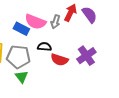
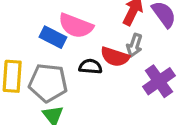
gray arrow: (55, 22) -> (134, 45), moved
red semicircle: (59, 60) -> (115, 57), moved

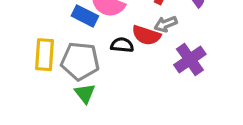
gray arrow: (134, 45) -> (166, 24), turned 50

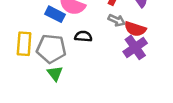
gray arrow: (166, 24) -> (117, 20), turned -133
red semicircle: (146, 35) -> (135, 29), moved

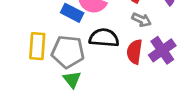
red semicircle: (135, 29) -> (135, 52), moved, turned 80
black semicircle: (83, 36) -> (104, 38), size x1.5

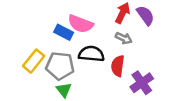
yellow rectangle: (37, 46) -> (34, 61), turned 35
purple cross: (162, 50) -> (142, 83), moved

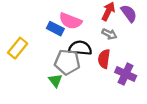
yellow rectangle: (34, 61) -> (18, 48), moved
gray pentagon: (60, 66) -> (67, 62), moved
purple cross: (142, 83) -> (126, 74), turned -30

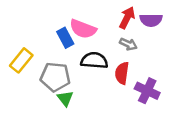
purple semicircle: (129, 13) -> (151, 20), turned 126
blue rectangle: (55, 29) -> (65, 38), turned 35
gray pentagon: (67, 62) -> (55, 77), moved

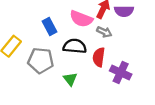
pink semicircle: (83, 29) -> (81, 19), moved
green triangle: (65, 98) -> (70, 79), moved

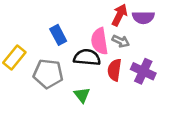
pink semicircle: (81, 19) -> (99, 41), moved, turned 60
purple cross: (121, 72) -> (143, 71), moved

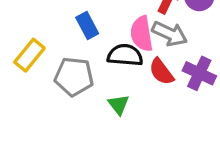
gray arrow: (121, 41) -> (170, 34), size x1.5
red semicircle: (115, 70) -> (161, 72), turned -45

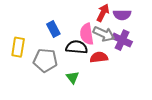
yellow rectangle: (29, 55) -> (18, 47), turned -30
red semicircle: (161, 72) -> (99, 57), turned 120
purple cross: (199, 73) -> (122, 40), moved

